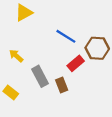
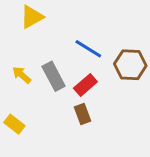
red rectangle: (76, 63) -> (85, 85), moved
gray rectangle: (40, 76) -> (54, 76), moved

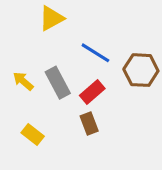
yellow triangle: (32, 17) -> (51, 18), moved
yellow rectangle: (14, 124) -> (33, 134), moved

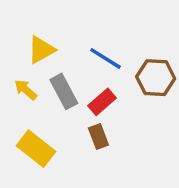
yellow triangle: (51, 18) -> (41, 50), moved
yellow rectangle: (33, 134) -> (36, 149), size x1.5

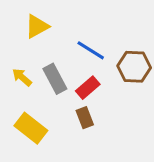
yellow triangle: (41, 50) -> (37, 26), moved

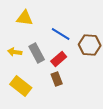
yellow triangle: (37, 26) -> (25, 18), turned 36
yellow arrow: (22, 77) -> (15, 52), turned -32

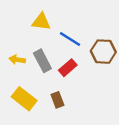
yellow triangle: (25, 18) -> (41, 22), moved
brown rectangle: (57, 79) -> (57, 100), moved

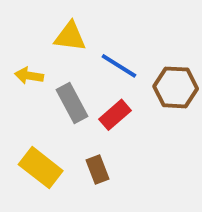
yellow arrow: (17, 60) -> (29, 76), moved

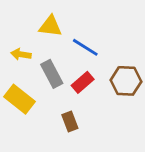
brown hexagon: (176, 87) -> (126, 81), moved
yellow rectangle: (41, 168) -> (19, 99), moved

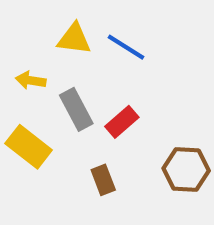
blue line: (85, 47) -> (126, 47), moved
brown hexagon: (126, 81) -> (186, 170), moved

